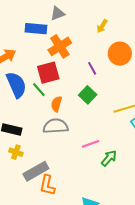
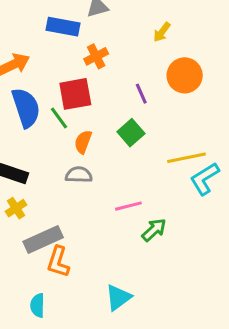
orange cross: (60, 46) -> (96, 56), size x0.7
gray semicircle: (56, 126) -> (79, 175), size x0.7
yellow cross: (16, 152) -> (16, 208), turned 32

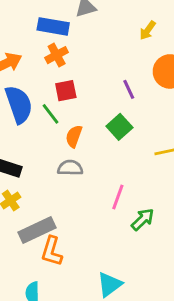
orange cross: (96, 56) -> (57, 55), moved
red square: (75, 94) -> (66, 91), size x0.7
pink line: (128, 206) -> (118, 197), turned -55

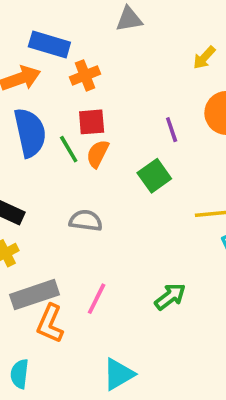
blue rectangle: (53, 26) -> (49, 45), moved
orange semicircle: (74, 136) -> (98, 154), moved
pink line: (118, 197) -> (97, 299), moved

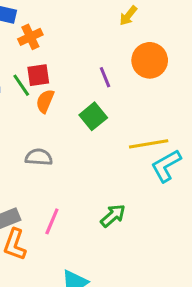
green line: (69, 149) -> (21, 85), moved

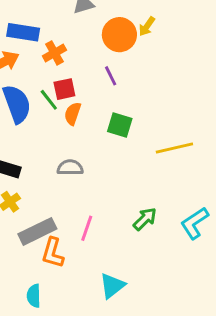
orange circle: (150, 60) -> (119, 35), moved
purple line: (105, 77) -> (111, 76), moved
green square: (93, 116) -> (120, 125), turned -30
cyan L-shape: (166, 166) -> (195, 223), moved

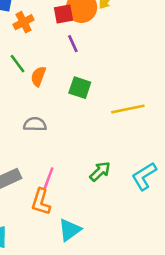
red square: (64, 89) -> (64, 14), moved
orange L-shape: (53, 253) -> (41, 202), moved

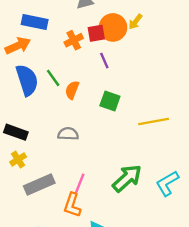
orange cross: (24, 22) -> (74, 40), moved
green arrow: (100, 171) -> (127, 178), size x1.5

